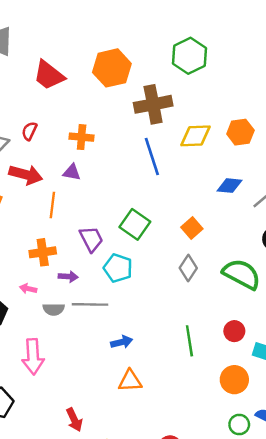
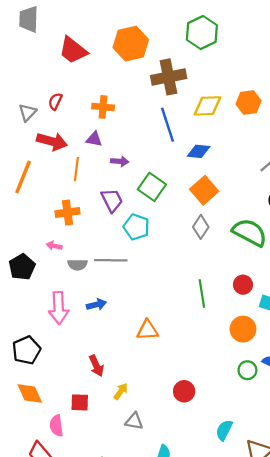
blue diamond: (229, 186) -> (199, 151), moved
orange square: (192, 228) -> (204, 190), size x1.4
purple arrow: (68, 277) -> (120, 161), moved
blue arrow: (122, 342) -> (96, 305), moved

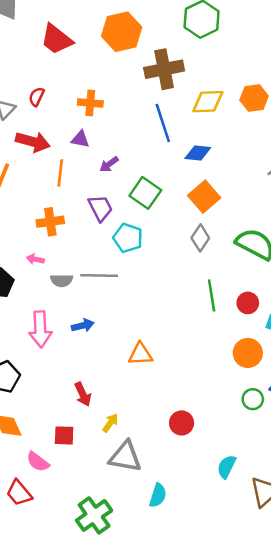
purple arrow: (120, 161) -> (109, 164), turned 140
green line: (202, 294) -> (212, 295), moved
gray triangle: (134, 421) -> (125, 457), size x1.6
pink semicircle: (56, 426) -> (38, 462), turned -45

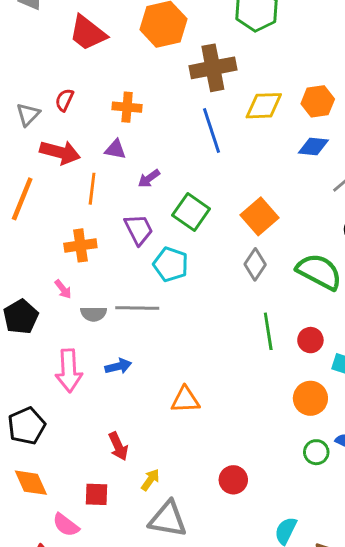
blue diamond: (198, 153) -> (313, 146), moved
pink arrow: (35, 259) -> (63, 289), turned -140

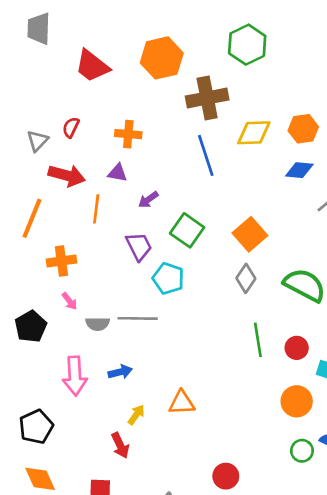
orange cross: (80, 245) -> (61, 261), moved
yellow arrow: (150, 480) -> (136, 415), moved

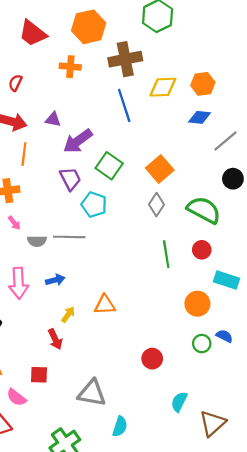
orange cross: (128, 134) -> (70, 67), moved
purple arrow: (148, 200) -> (78, 141), size x1.8
orange line: (96, 209) -> (24, 154), moved
red circle: (297, 348) -> (202, 250), moved
red circle: (226, 476) -> (152, 359), moved

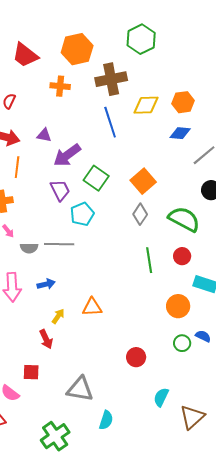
cyan pentagon: (94, 205) -> (82, 214), turned 30

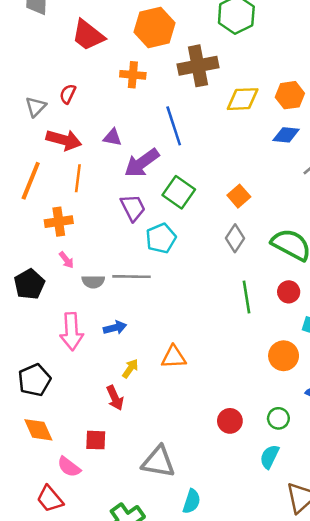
blue line: (110, 122) -> (174, 126), moved
orange square: (143, 181) -> (239, 196), size x0.7
green circle: (182, 343) -> (278, 418), moved
cyan semicircle: (161, 397) -> (269, 457), moved

